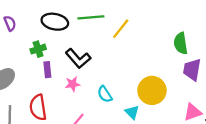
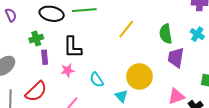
yellow line: (121, 29) -> (126, 29), moved
black L-shape: (78, 58) -> (73, 47), turned 40
red semicircle: (38, 107) -> (36, 91), turned -125

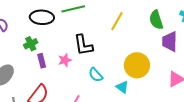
black L-shape: (73, 47) -> (83, 45), moved
pink star: (68, 70) -> (65, 60), moved

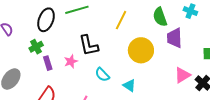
black ellipse: (42, 17) -> (46, 20), turned -70
yellow circle: (137, 65) -> (141, 50), moved

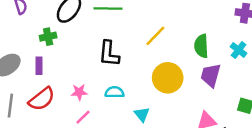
pink star: (71, 61) -> (79, 92), moved
purple rectangle: (48, 63) -> (39, 66), moved
cyan semicircle: (102, 75) -> (114, 92), turned 119

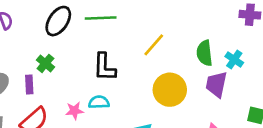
green cross: (48, 37) -> (45, 63), moved, turned -35
cyan cross: (239, 50) -> (234, 60), moved
cyan semicircle: (114, 92) -> (99, 102), moved

